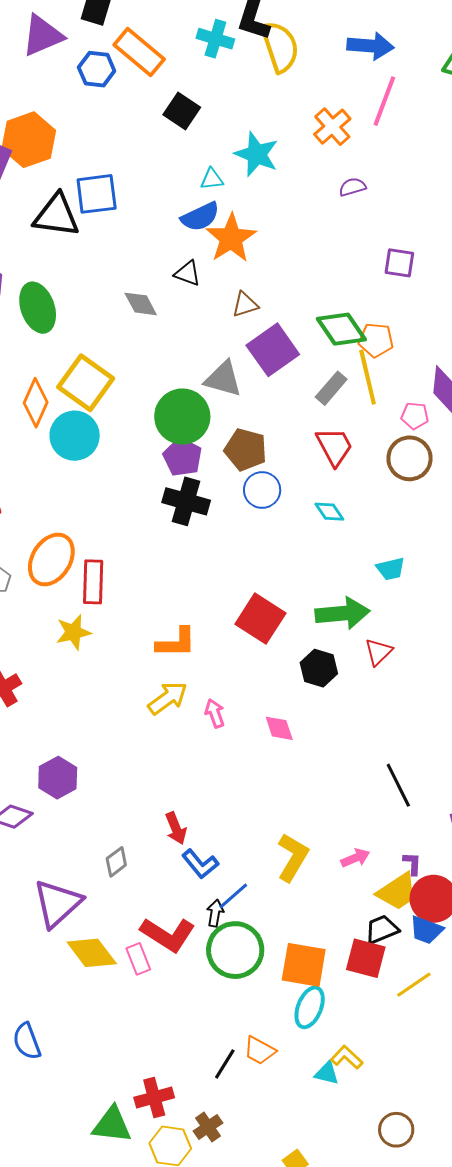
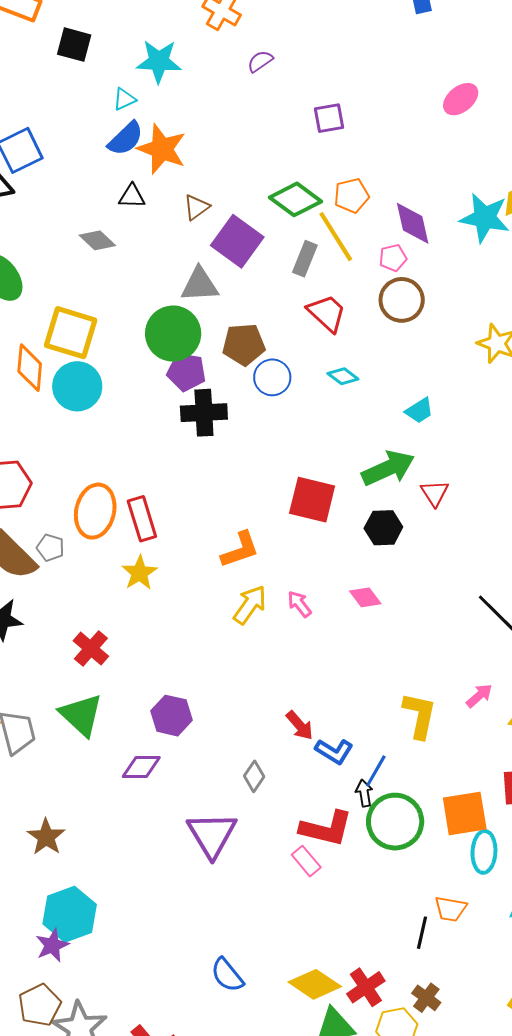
orange pentagon: (376, 340) -> (352, 196), moved
yellow diamond: (92, 953) -> (315, 984), moved

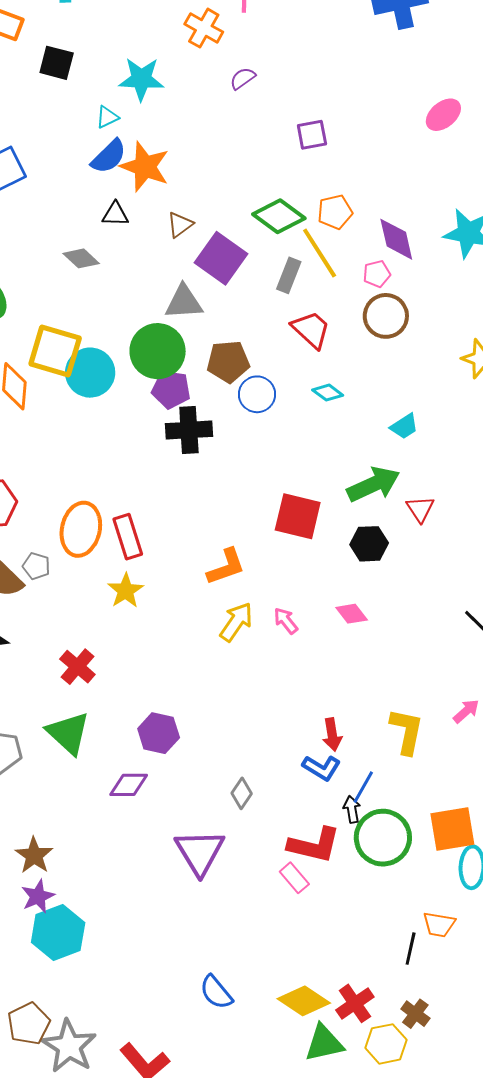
cyan circle: (77, 386) -> (90, 373), moved
red arrow: (300, 725) -> (332, 735), moved, turned 32
purple star: (52, 945) -> (38, 896), moved

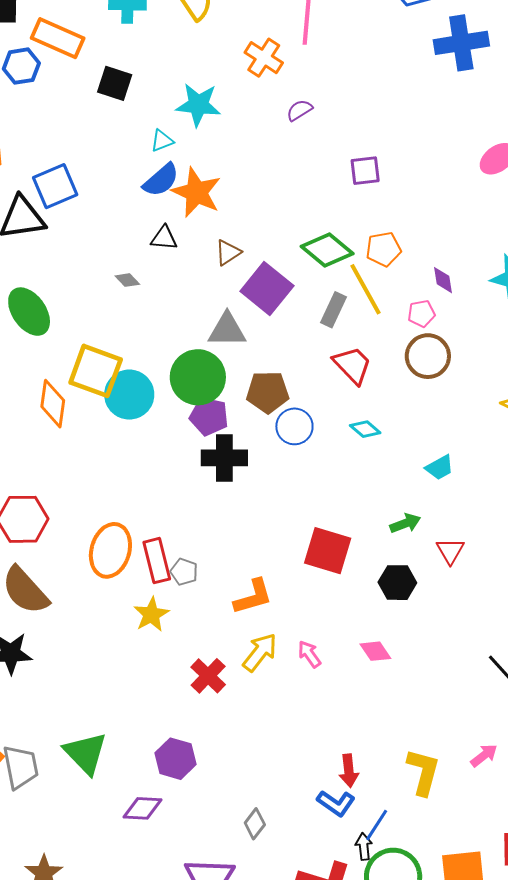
purple diamond: (396, 239) -> (443, 280), size x0.6
gray diamond: (81, 258) -> (127, 280), size x0.7
green arrow: (373, 484) -> (405, 523), size x0.6
gray pentagon: (36, 566) -> (184, 572), moved
red cross: (77, 667) -> (208, 676), moved

